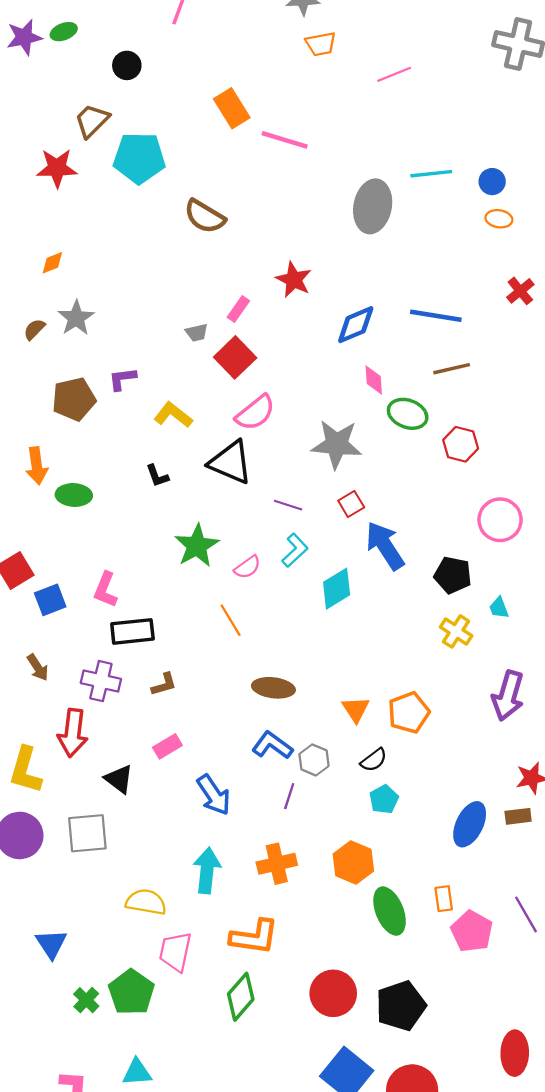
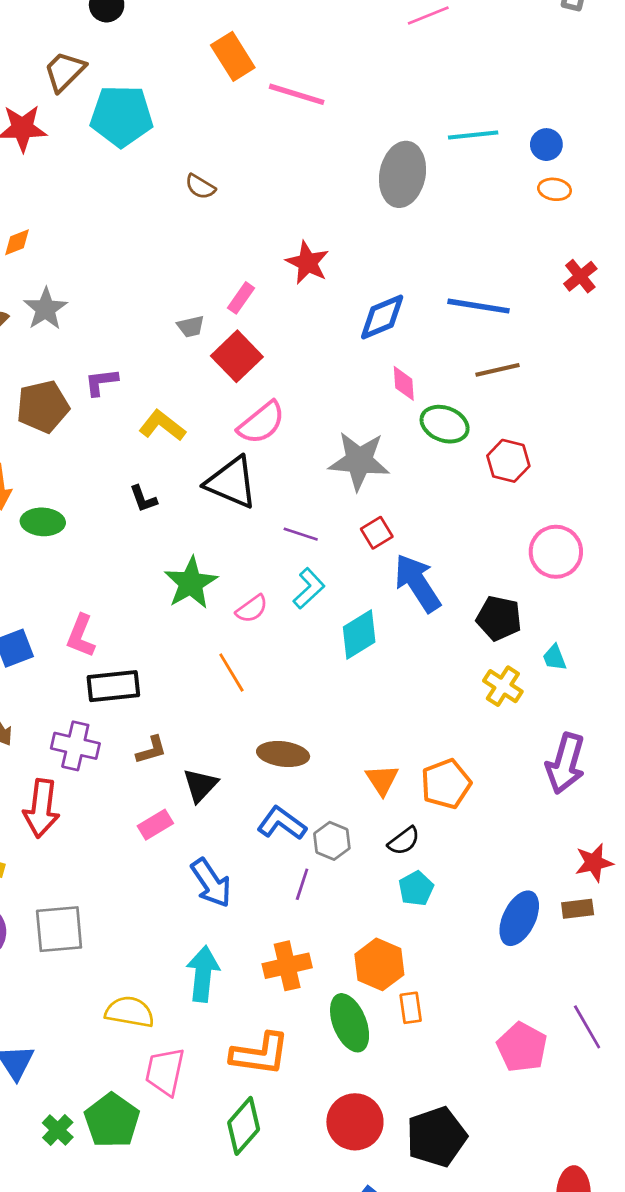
brown semicircle: (205, 216) -> (200, 187), size x0.6
black triangle: (119, 779) -> (200, 785), moved, turned 36
orange rectangle: (444, 899) -> (411, 1008), moved
green ellipse: (390, 911) -> (350, 1023), moved

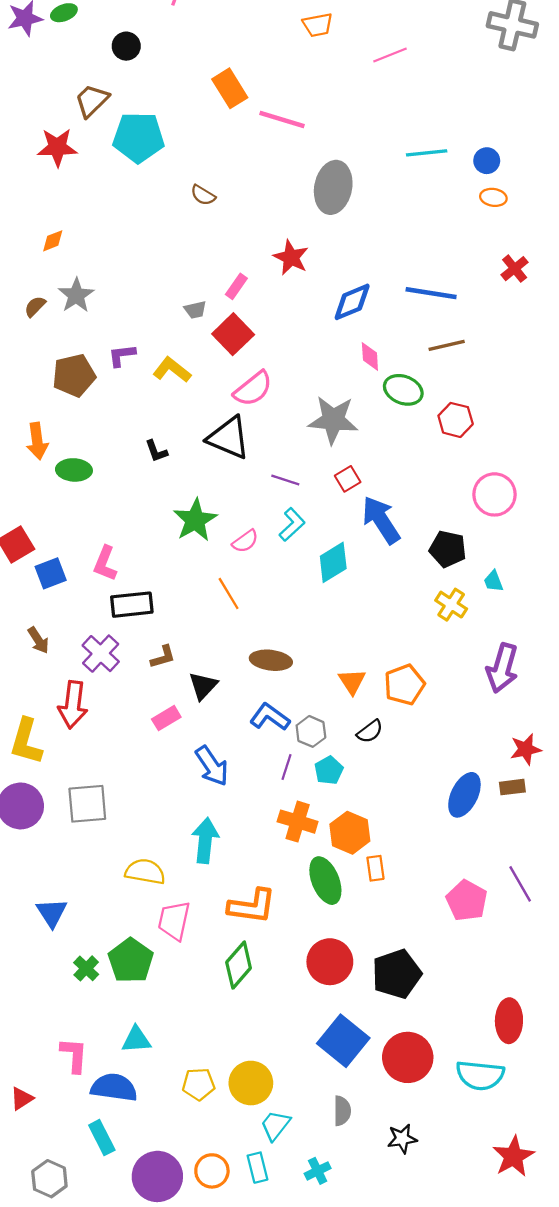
gray ellipse: (402, 174) -> (333, 187), moved
yellow L-shape: (162, 426) -> (172, 370), moved
purple cross: (75, 746) -> (101, 654), turned 30
cyan pentagon: (416, 888) -> (329, 770), moved
orange cross: (287, 966) -> (298, 822), moved, turned 30

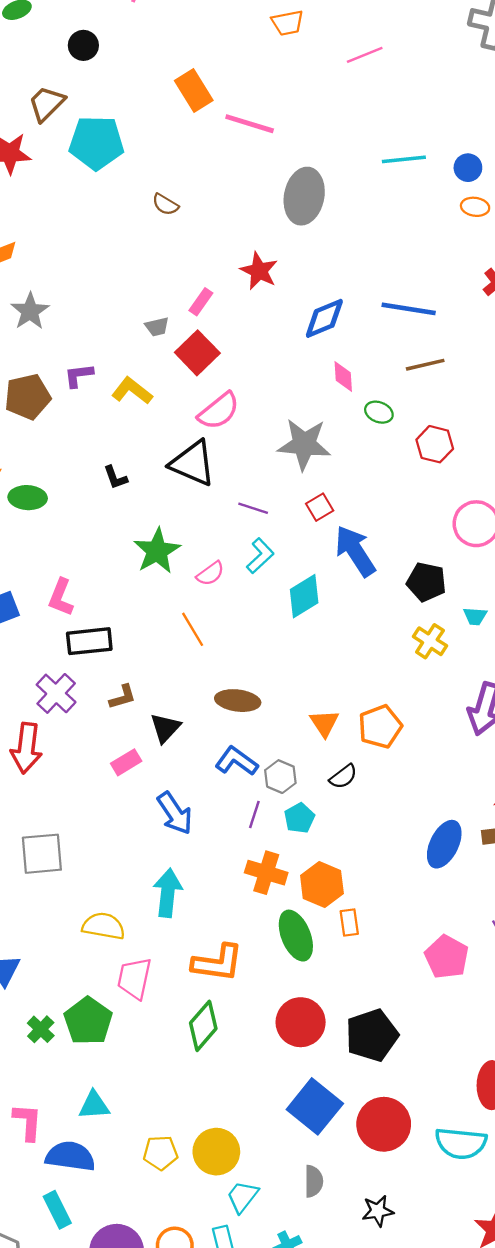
green ellipse: (403, 390) -> (379, 412), size x0.7
cyan trapezoid: (493, 581) -> (475, 616), turned -65

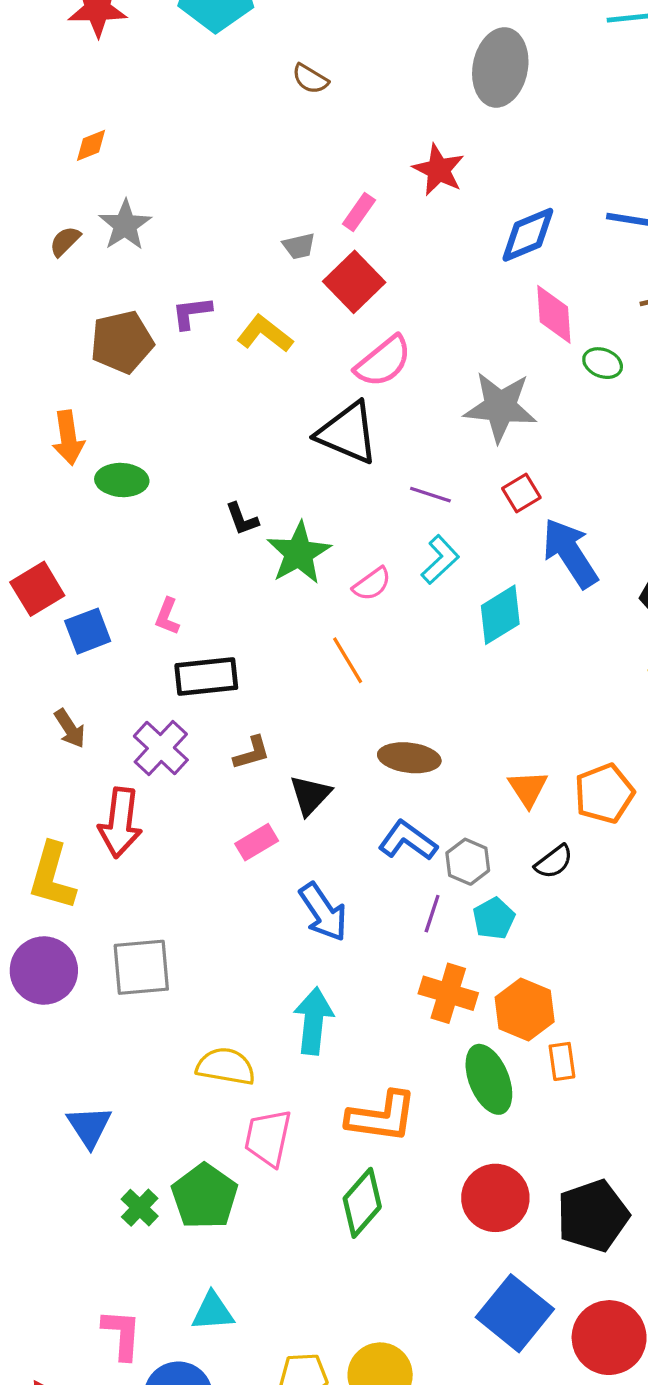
pink diamond: (343, 377) -> (554, 314), size x1.4
black L-shape: (115, 477) -> (242, 519), moved
pink L-shape: (61, 597) -> (167, 616), size x0.7

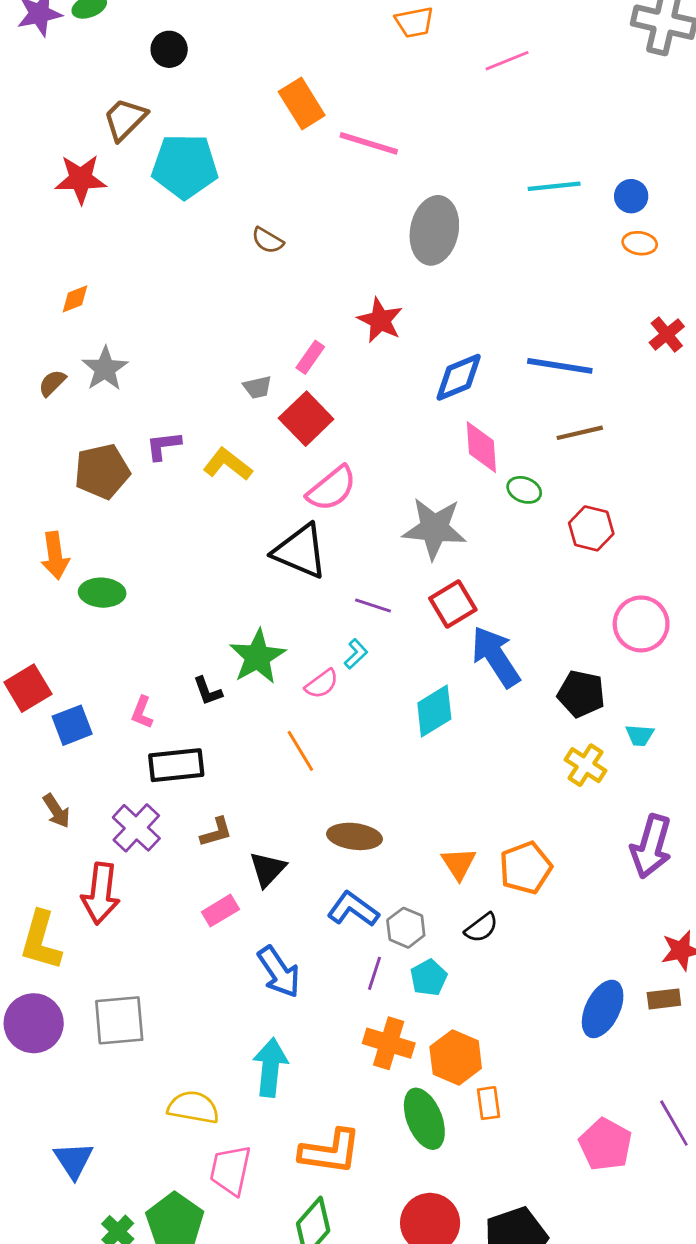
red square: (521, 493) -> (453, 604), size x1.4
black L-shape: (242, 519) -> (208, 691), moved
cyan L-shape: (440, 560) -> (356, 654), moved, size x0.7

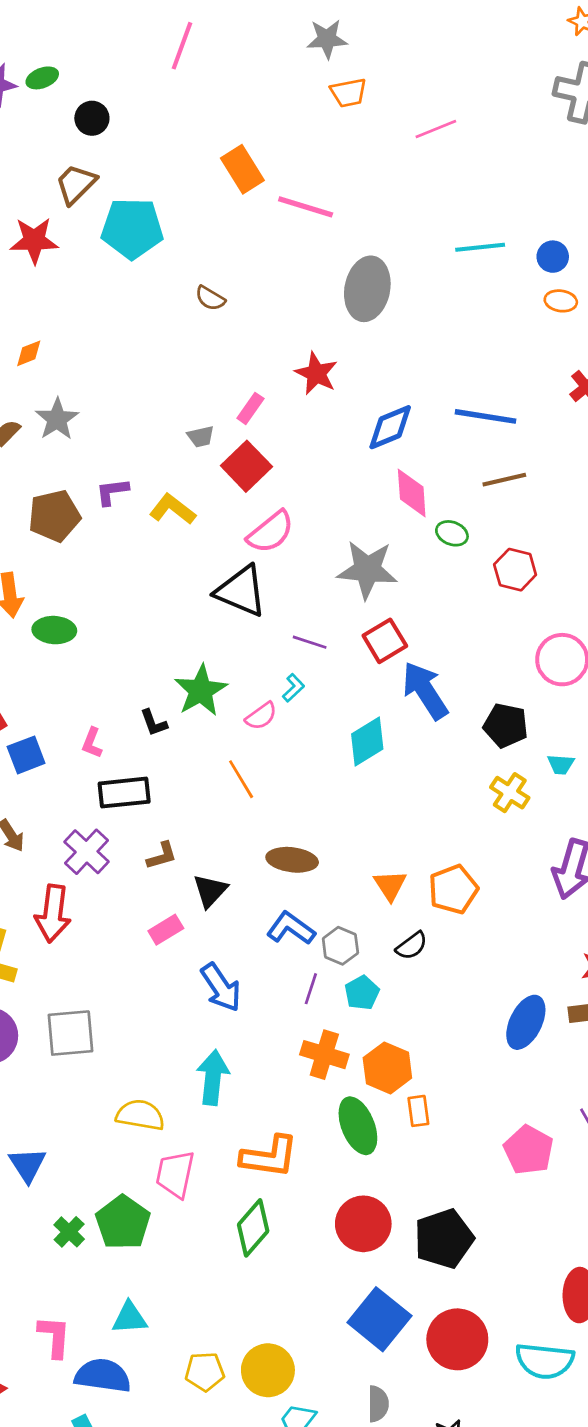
black circle: (169, 49) -> (92, 118), moved

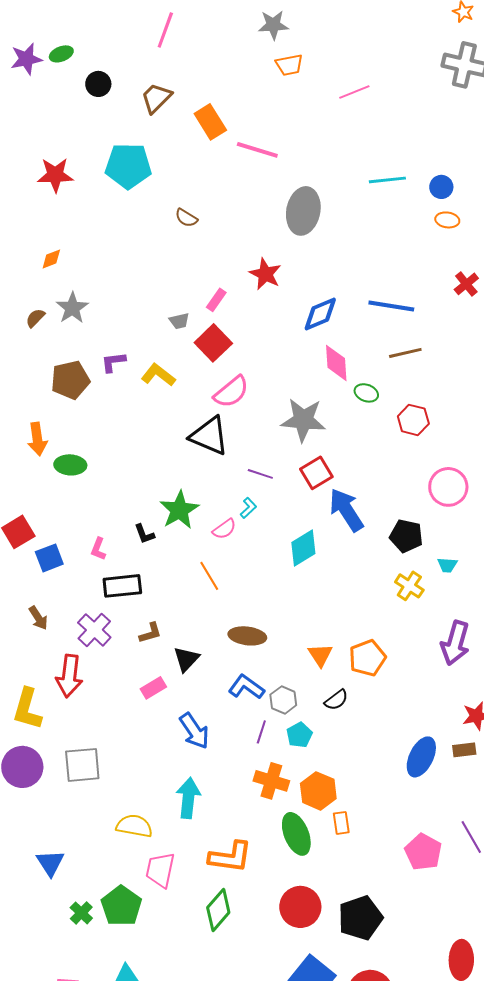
brown trapezoid: (76, 184) -> (156, 98), moved

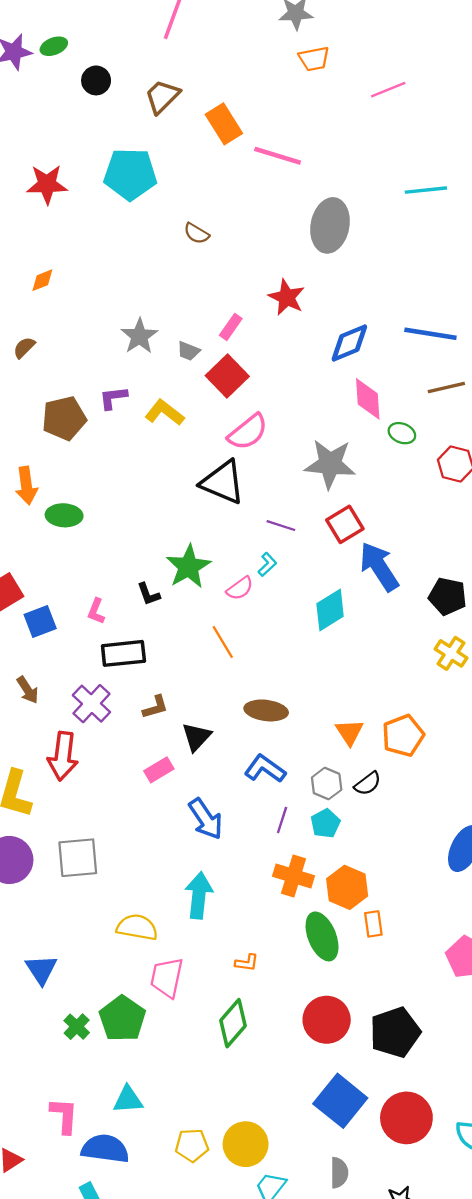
gray star: (72, 308) -> (139, 336), moved
gray trapezoid: (179, 321) -> (188, 351), turned 35
gray hexagon: (283, 700) -> (327, 784), moved
orange L-shape: (230, 857) -> (247, 963), size x0.5

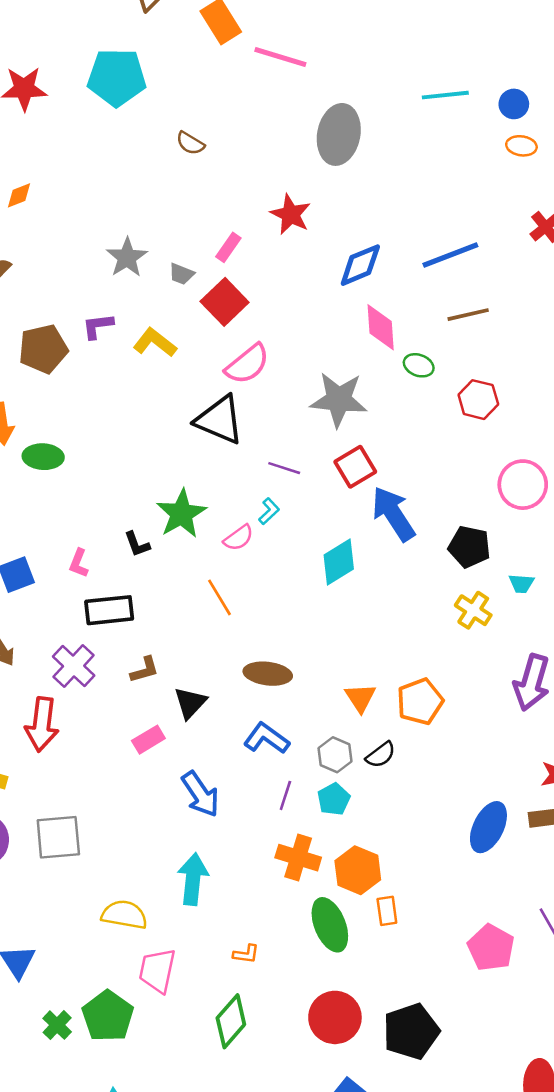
blue line: (430, 334) -> (450, 255), turned -30

